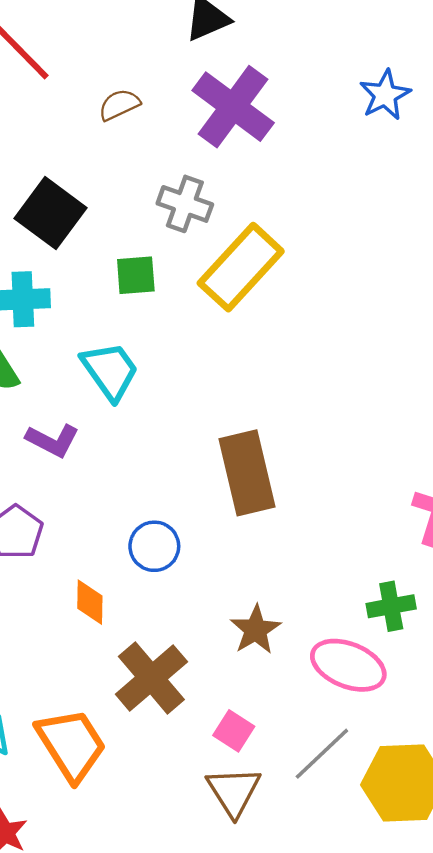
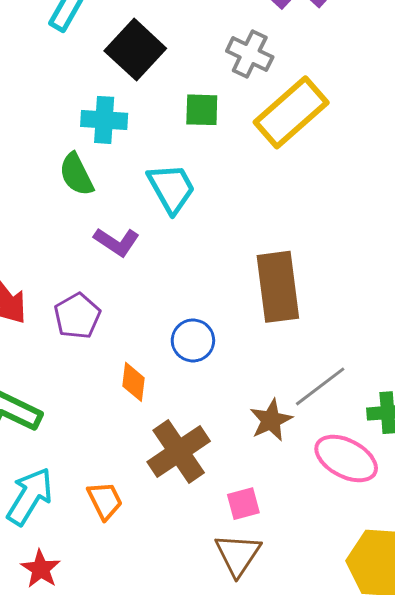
pink square: (234, 731) -> (243, 504), turned 36
orange trapezoid: (71, 745) -> (105, 501), size x0.6
gray line: (322, 754) -> (320, 386), moved

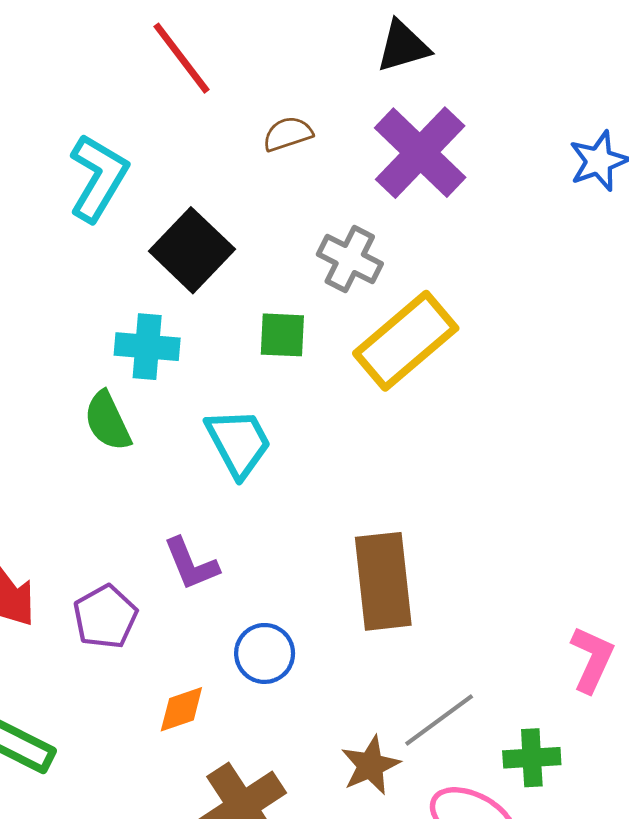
purple L-shape: (117, 242) -> (191, 564), moved, turned 33
orange diamond: (134, 382) -> (181, 709), turned 63

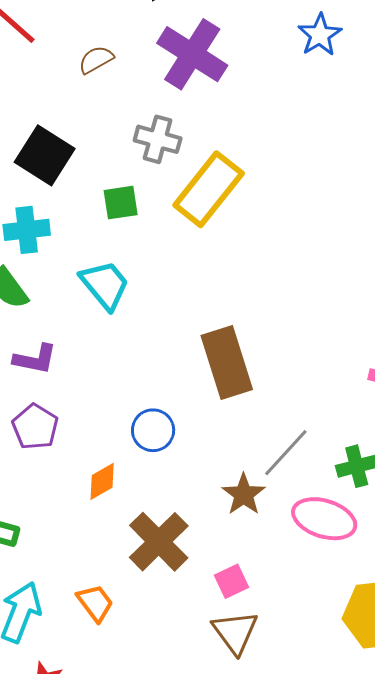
purple L-shape: (191, 564) -> (35, 359), moved, turned -45

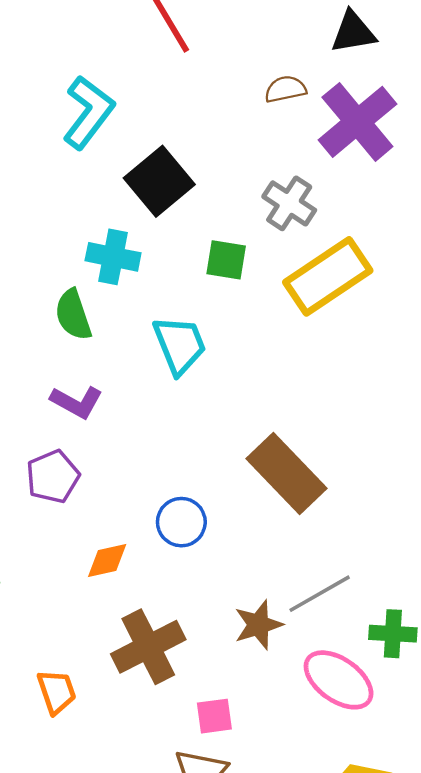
brown semicircle: (96, 60) -> (285, 89), moved
brown rectangle: (227, 362) -> (286, 474), turned -44

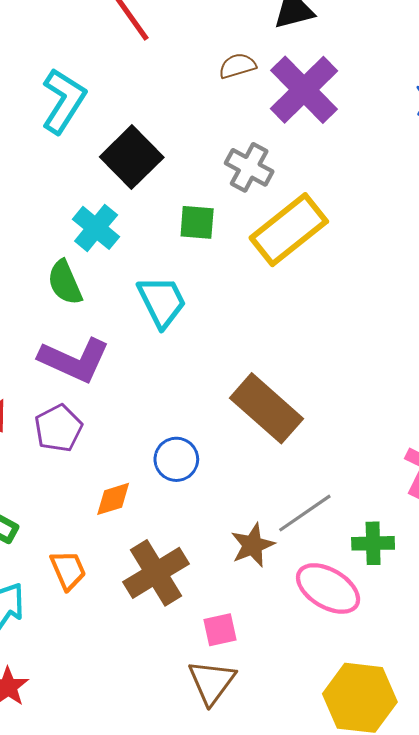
cyan cross: (113, 257) -> (96, 228), turned 33
purple L-shape: (77, 402) -> (74, 360), size x1.5
orange trapezoid: (57, 692) -> (68, 570), moved

